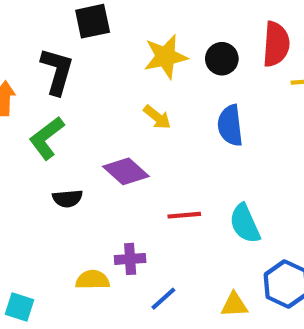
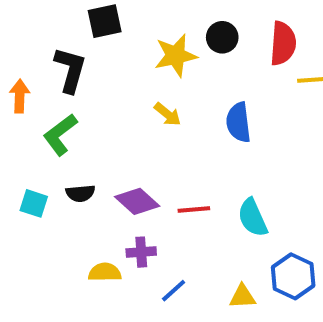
black circle: (222, 59) -> (222, 37), moved
purple diamond: (126, 171) -> (137, 201), moved
cyan square: (20, 307) -> (34, 203), moved

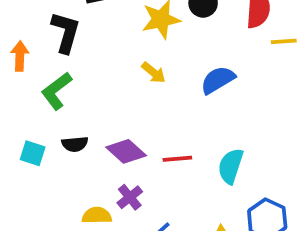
blue semicircle: (238, 122) -> (218, 80), turned 66
cyan semicircle: (253, 218) -> (231, 166), turned 42
purple cross: (141, 252) -> (130, 197), turned -35

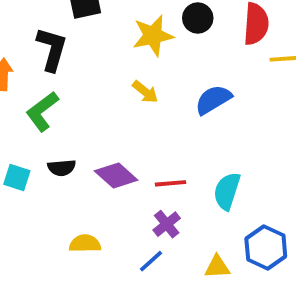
purple cross: (130, 197) -> (167, 224), moved

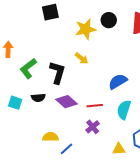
black L-shape: (52, 49) -> (57, 72), moved
blue semicircle: (213, 100) -> (118, 82), moved
blue line: (151, 261) -> (66, 149), moved

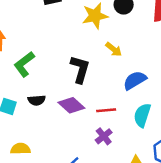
yellow arrow: (82, 58) -> (114, 49), moved
black L-shape: (57, 72) -> (80, 69), moved
yellow semicircle: (50, 137) -> (20, 149), moved

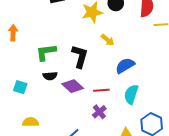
green L-shape: (24, 64) -> (46, 52), moved, turned 30
black semicircle: (37, 100) -> (50, 76), moved

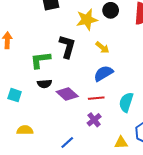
black L-shape: (80, 56) -> (67, 46), moved
blue semicircle: (125, 66) -> (103, 73), moved

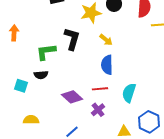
blue semicircle: (103, 73) -> (107, 65), turned -60
black semicircle: (45, 84) -> (41, 75), moved
purple diamond: (67, 94) -> (72, 97), moved

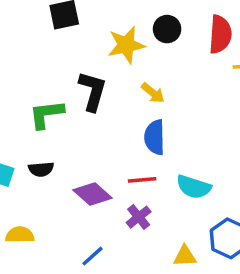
black semicircle: (41, 75) -> (41, 169), moved
cyan semicircle: (129, 93) -> (194, 187), turned -90

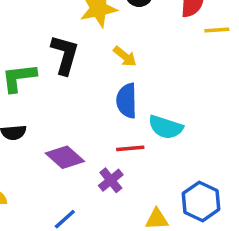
red line: (142, 180) -> (130, 148), moved
cyan semicircle: (194, 187) -> (166, 127), moved

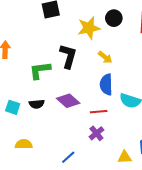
red line: (130, 148) -> (99, 112), moved
purple diamond: (65, 157) -> (68, 101), moved

